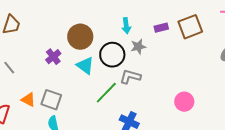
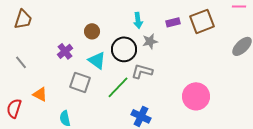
brown circle: (80, 37) -> (92, 31), size x0.6
gray square: (51, 100) -> (80, 82), moved
pink circle: (184, 102) -> (196, 96), size x1.4

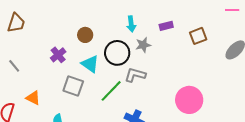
brown square: (202, 21) -> (198, 36), moved, size x0.7

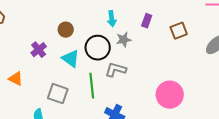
purple rectangle: (166, 26) -> (147, 21), turned -56
gray square: (73, 86) -> (58, 94), moved
green line: (111, 91) -> (92, 86), turned -50
orange triangle: (33, 98) -> (16, 79), moved

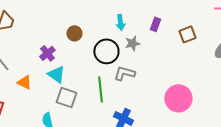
cyan triangle: (71, 59) -> (56, 74), moved

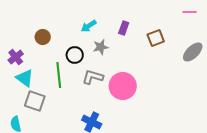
cyan arrow: (120, 22) -> (89, 26), turned 63
black circle: (106, 51) -> (75, 55), size x0.7
green line: (100, 89) -> (59, 75), moved
pink circle: (178, 98) -> (123, 86), moved

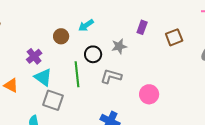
cyan arrow: (89, 26) -> (86, 25), moved
pink circle: (123, 86) -> (149, 94), moved, size x0.7

